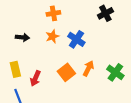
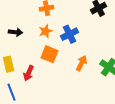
blue cross: (76, 39) -> (70, 34), turned 30
orange square: (66, 72) -> (50, 54), moved, turned -30

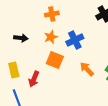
orange arrow: (82, 63) -> (87, 69), turned -70

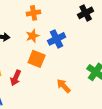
orange arrow: (87, 69) -> (64, 86), moved

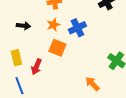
orange arrow: (64, 86) -> (92, 84), moved

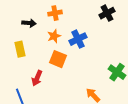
black arrow: (23, 26) -> (29, 23), moved
yellow rectangle: (16, 58) -> (20, 49), moved

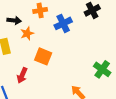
orange star: (54, 36) -> (27, 33), moved
blue cross: (78, 39) -> (63, 23), moved

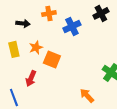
orange star: (27, 33) -> (36, 47), moved

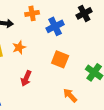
orange square: (52, 59) -> (60, 59), moved
red arrow: (31, 78) -> (26, 78), moved

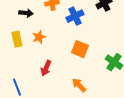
orange arrow: (70, 95) -> (79, 85), moved

